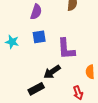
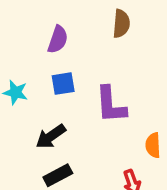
black arrow: (52, 72) -> (51, 136), moved

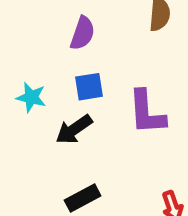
black arrow: (51, 136) -> (74, 129), moved

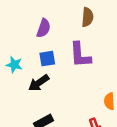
purple L-shape: (147, 112) -> (80, 55), moved

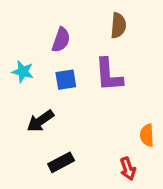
cyan star: (14, 65) -> (23, 72), moved
black arrow: (39, 83) -> (40, 121), moved

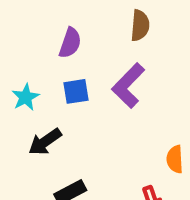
cyan star: (23, 72) -> (26, 97), moved, turned 30
purple L-shape: (109, 75) -> (128, 86), turned 48

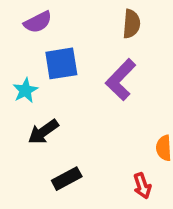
purple semicircle: (70, 43) -> (38, 22), moved, turned 44
blue square: (76, 91) -> (61, 63), moved, size x1.4

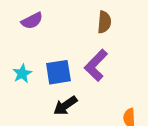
blue square: (61, 63) -> (58, 72), moved
black arrow: (43, 132) -> (65, 106), moved

